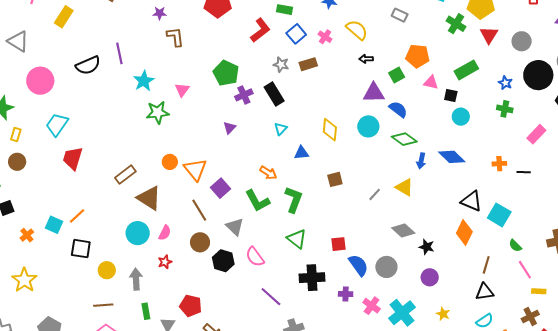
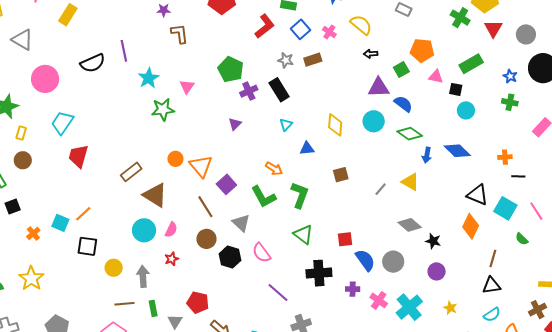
black line: (524, 172) -> (518, 176), moved
pink line: (525, 270) -> (536, 211), moved
brown line: (103, 305) -> (124, 304), moved

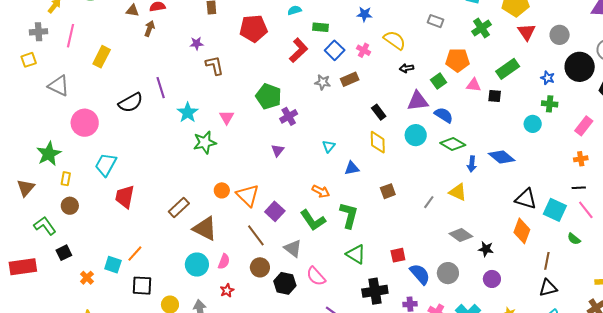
green cross: (460, 18) -> (482, 28), moved, turned 30
black rectangle: (279, 90) -> (379, 112), moved, size x0.7
cyan circle: (466, 110) -> (533, 124), moved
orange cross: (505, 157) -> (581, 159), moved
black line: (518, 176) -> (579, 188), moved

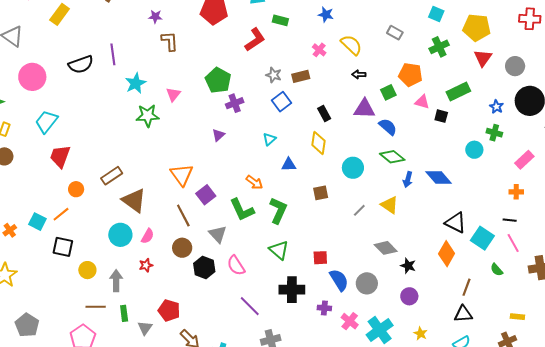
blue square: (335, 50) -> (282, 102), moved
cyan circle: (416, 135) -> (353, 168), moved
orange circle: (222, 190) -> (76, 189), moved

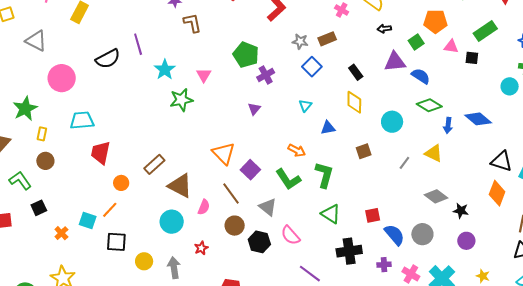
cyan trapezoid: (46, 122) -> (82, 120), turned 55
pink semicircle: (148, 236) -> (204, 207), moved

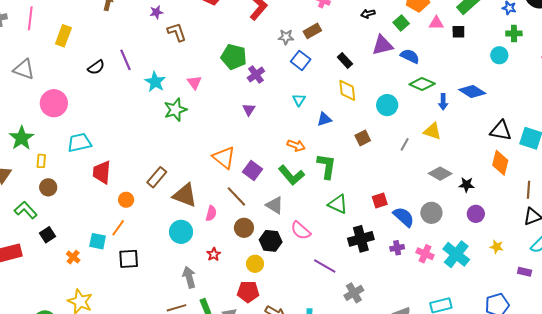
black semicircle: (108, 59) -> (96, 67), moved, size x0.7
yellow circle: (144, 261) -> (255, 264), moved

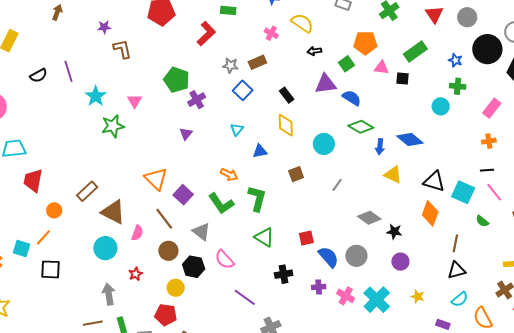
yellow triangle: (432, 131) -> (393, 175), moved
black cross: (361, 239) -> (284, 274), size x0.7

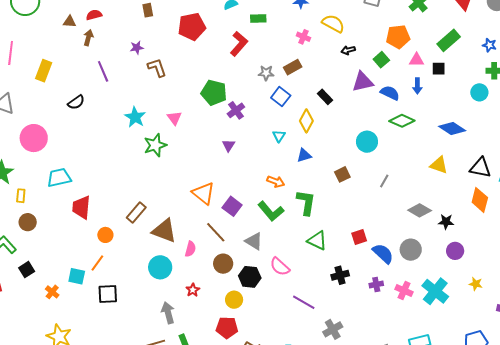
purple line: (68, 71) -> (103, 71), moved
yellow diamond: (286, 125) -> (306, 121), moved, turned 35
blue arrow: (380, 147) -> (417, 86), moved

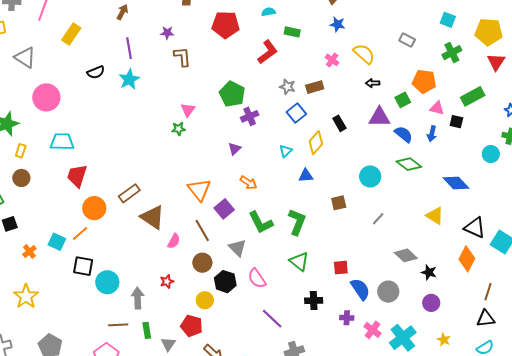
cyan star: (135, 117) -> (129, 79), moved
green star: (155, 145) -> (179, 129), moved, size x0.6
orange arrow: (276, 182) -> (248, 183), moved
orange circle: (105, 235) -> (94, 208), size x1.5
cyan circle: (160, 267) -> (107, 282), moved

